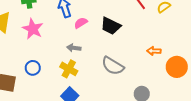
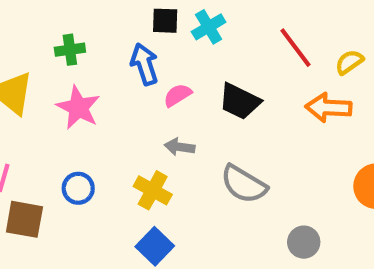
gray arrow: (74, 48) -> (180, 147), moved
orange arrow: (154, 51) -> (329, 108), moved, size x1.5

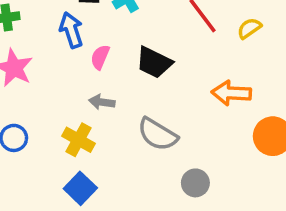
pink semicircle: (178, 95) -> (100, 57), turned -35
orange arrow: (329, 108) -> (231, 93), moved
gray circle: (304, 242) -> (195, 183), moved

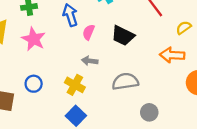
yellow semicircle: (249, 28) -> (184, 28), moved
gray semicircle: (158, 134) -> (125, 81), turned 140

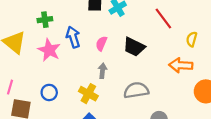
blue arrow: (70, 15) -> (73, 37), moved
yellow semicircle: (184, 28) -> (192, 39), turned -40
gray arrow: (90, 61) -> (102, 71), turned 88

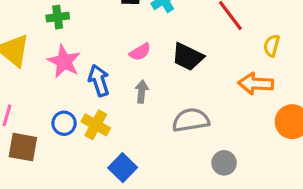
blue arrow: (73, 37) -> (99, 80), moved
pink semicircle: (101, 44) -> (140, 52), turned -144
yellow cross: (88, 94) -> (96, 125), moved

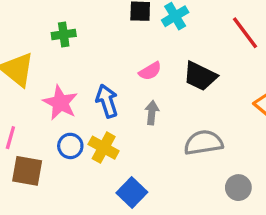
pink star: (64, 61) -> (60, 103), moved

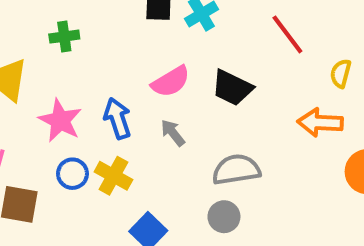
pink semicircle: (150, 71) -> (171, 82), size x1.4
gray arrow: (152, 113) -> (173, 133), turned -45
gray circle: (238, 188) -> (224, 217), moved

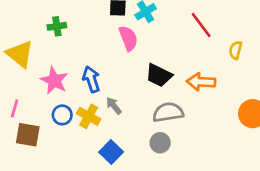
pink semicircle: (171, 82) -> (128, 38), moved, turned -80
black trapezoid: (232, 88) -> (159, 75), moved
orange arrow: (320, 123) -> (201, 82), moved
gray arrow: (173, 133) -> (114, 106), moved

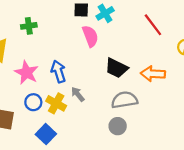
blue square: (111, 152) -> (46, 134), moved

